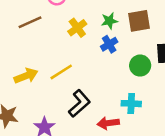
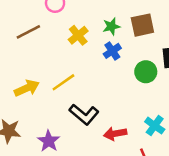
black L-shape: (79, 103) -> (84, 114), turned 84
cyan cross: (131, 104) -> (155, 126), moved, turned 36

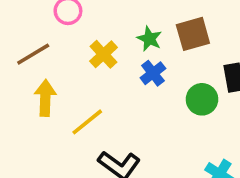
green star: (111, 26) -> (149, 39), turned -30
yellow arrow: (27, 88) -> (45, 98), moved, turned -60

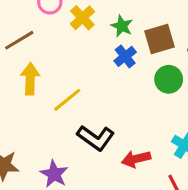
brown square: (193, 34) -> (159, 39), moved
yellow cross: (103, 54) -> (82, 18), moved

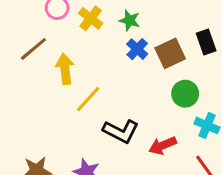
brown square: (159, 39) -> (170, 53), moved
yellow arrow: (30, 79) -> (65, 69), moved
green circle: (169, 79) -> (185, 94), moved

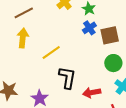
yellow arrow: (65, 69) -> (23, 38), moved
black L-shape: (121, 131) -> (67, 78), turned -120

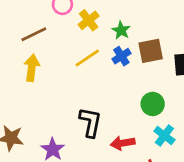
brown square: (110, 35) -> (151, 51), moved
yellow line: (51, 52) -> (87, 58), moved

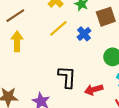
blue cross: (121, 56) -> (84, 34), moved

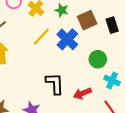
blue cross: (84, 34) -> (67, 39), size x1.5

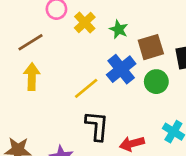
yellow line: (41, 37) -> (86, 88), moved
green circle: (98, 59) -> (156, 82), moved

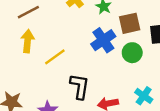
yellow line: (86, 88) -> (55, 57), moved

